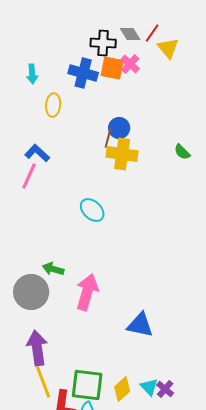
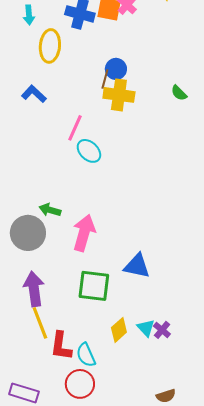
yellow ellipse: (53, 105) -> (50, 46), size x1.4
pink line: (29, 176) -> (75, 128), moved
green square: (87, 385) -> (94, 286), moved

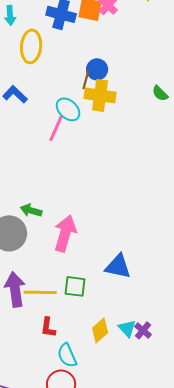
cyan ellipse: (89, 151) -> (68, 109), moved
green square: (94, 286) -> (75, 286), size x0.7
yellow line: (40, 323) -> (40, 292), moved, turned -68
red L-shape: (61, 346) -> (48, 327), moved, size x0.7

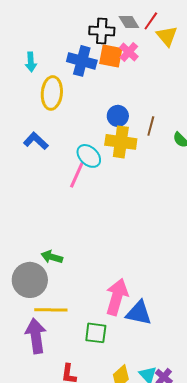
brown line: (86, 79) -> (151, 126), moved
pink arrow: (65, 233) -> (117, 297), moved
yellow line: (40, 292) -> (51, 310), moved

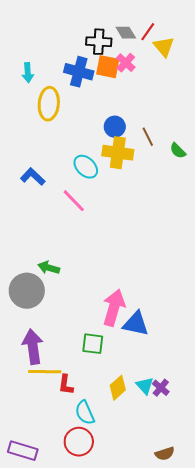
brown line: (151, 126) -> (148, 137), turned -42
blue L-shape: (36, 141) -> (33, 177), moved
pink line: (77, 175) -> (74, 201), moved, turned -68
yellow line: (51, 310) -> (45, 372), moved

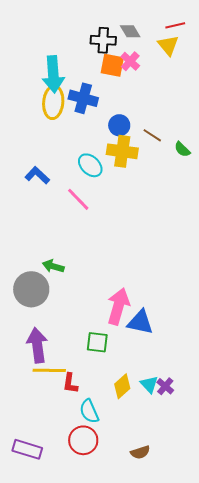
red line: (148, 32) -> (175, 25), moved, turned 42
blue cross: (79, 72) -> (83, 98), moved
cyan arrow: (28, 73) -> (53, 74), moved, size x1.8
brown line: (148, 137) -> (152, 135), turned -30
brown semicircle: (165, 454) -> (140, 452), moved

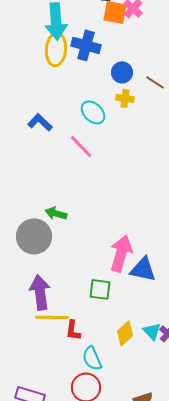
yellow cross: (122, 151) -> (125, 98), size x0.6

